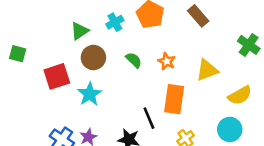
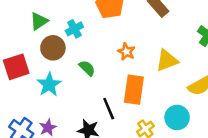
cyan cross: (115, 22) -> (74, 29), moved
green semicircle: (134, 60) -> (87, 68), moved
cyan circle: (230, 129) -> (177, 117), moved

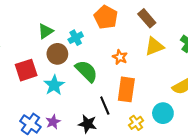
yellow triangle: (167, 61) -> (154, 46), moved
green semicircle: (87, 68) -> (86, 71), size x1.6

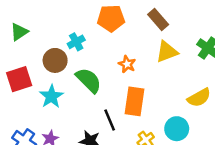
orange pentagon: (106, 17) -> (111, 18), turned -30
green triangle: (46, 31) -> (19, 32), moved

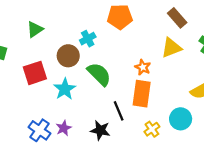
brown rectangle: (158, 19) -> (177, 18), moved
orange star: (127, 64) -> (143, 67), moved

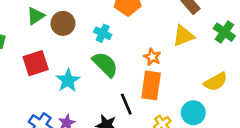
cyan cross: (88, 39) -> (103, 33), moved, turned -35
brown circle: (68, 56) -> (63, 23), moved

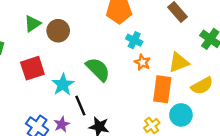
cyan cross: (103, 33) -> (134, 40), moved
yellow triangle: (183, 36) -> (179, 62), moved
orange rectangle: (151, 85) -> (162, 89), moved
black line: (126, 104) -> (80, 106), moved

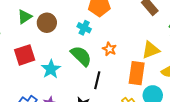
cyan cross: (134, 40) -> (84, 28), moved
orange star: (142, 62) -> (109, 49), moved
black line: (80, 106) -> (97, 80), moved, turned 36

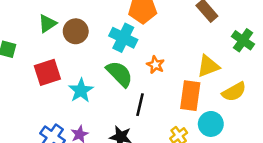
cyan cross: (84, 28) -> (123, 38), size x1.5

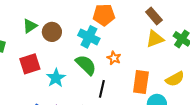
yellow triangle: (208, 66) -> (155, 39), moved

